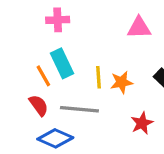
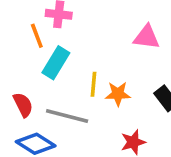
cyan rectangle: (62, 63) -> (56, 63), turned 48
orange line: (43, 76) -> (37, 36), moved

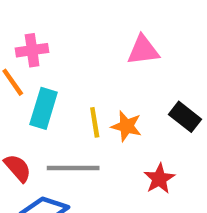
orange star: (118, 94) -> (126, 126), turned 30

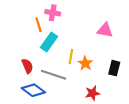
black rectangle: (185, 117) -> (114, 68), turned 48

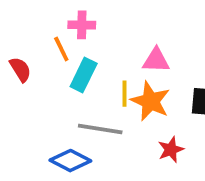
pink triangle: (105, 30) -> (156, 60), moved
orange star: (85, 63) -> (150, 101), size x1.5
red semicircle: (27, 66) -> (20, 69), moved

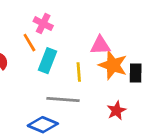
pink cross: (82, 25) -> (43, 24), turned 30
orange star: (150, 101) -> (113, 65), moved

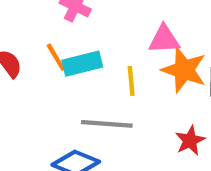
orange line: (29, 43) -> (56, 57), moved
cyan rectangle: (47, 61) -> (82, 64), turned 55

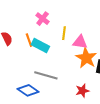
cyan rectangle: (82, 64) -> (40, 45), turned 30
yellow line: (131, 81) -> (64, 33), moved

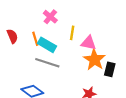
gray line: (46, 75) -> (47, 63), moved

